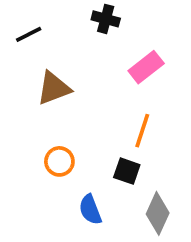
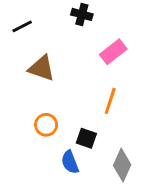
brown triangle: (54, 88) -> (42, 68), turned 40
black square: (127, 171) -> (86, 138), moved

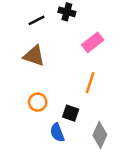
black line: (22, 26) -> (36, 20), moved

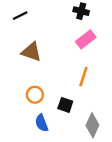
black cross: (67, 12) -> (81, 11), moved
black line: (36, 20) -> (20, 16), moved
blue semicircle: (57, 133) -> (42, 123), moved

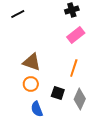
black cross: (81, 11) -> (72, 10), turned -32
brown triangle: (31, 52) -> (32, 62), moved
gray diamond: (92, 125) -> (80, 99), moved

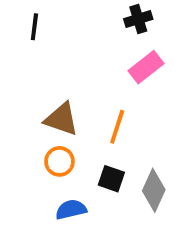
black line: (18, 14) -> (34, 27), turned -56
orange line: (74, 68) -> (117, 127), moved
blue semicircle: (37, 109) -> (71, 209), turned 98

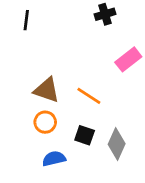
pink rectangle: (146, 67) -> (128, 59), moved
orange line: (117, 127) -> (89, 96), turned -75

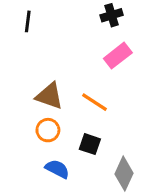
pink rectangle: (128, 59) -> (118, 56), moved
gray diamond: (117, 144) -> (124, 174), moved
blue semicircle: (54, 159) -> (57, 169), turned 40

